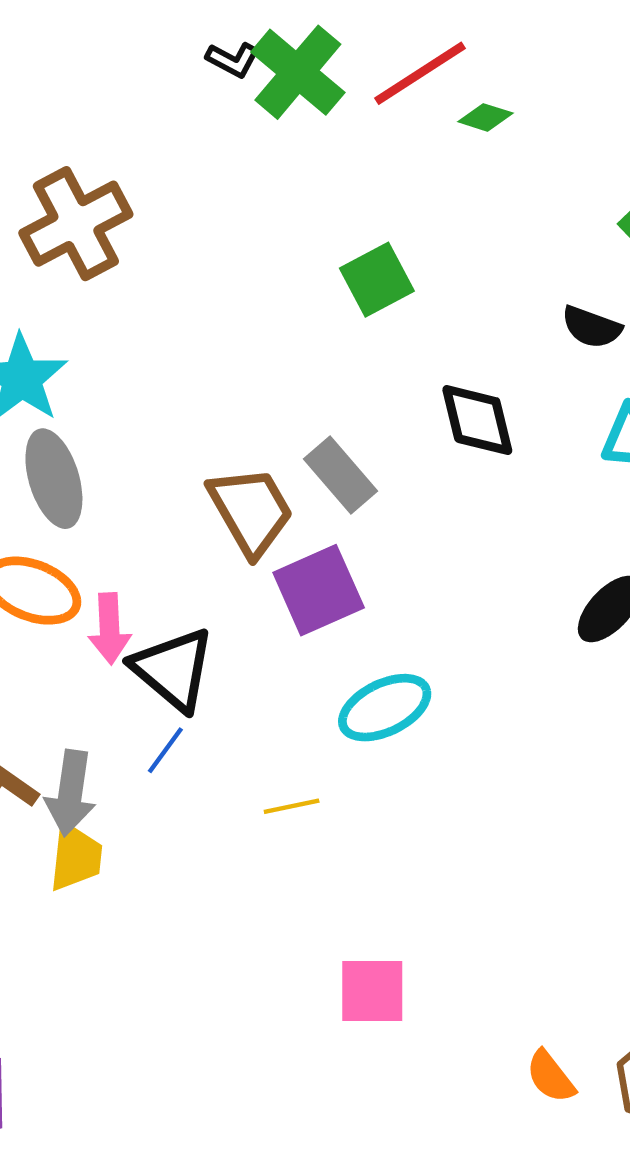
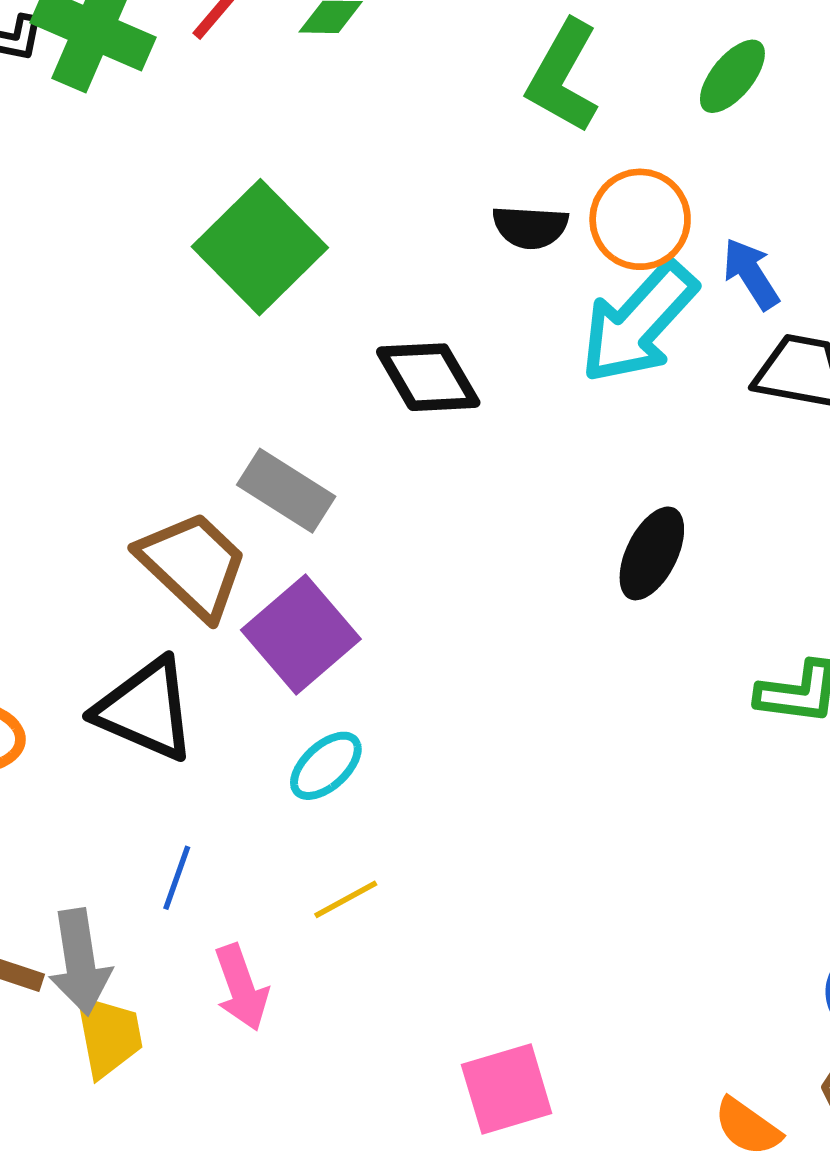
green square: (377, 280) -> (260, 247), size x1.4
pink arrow: (110, 629) -> (241, 987), moved
black triangle: (173, 669) -> (146, 710), moved
cyan ellipse: (385, 708) -> (326, 766), moved, size x0.7

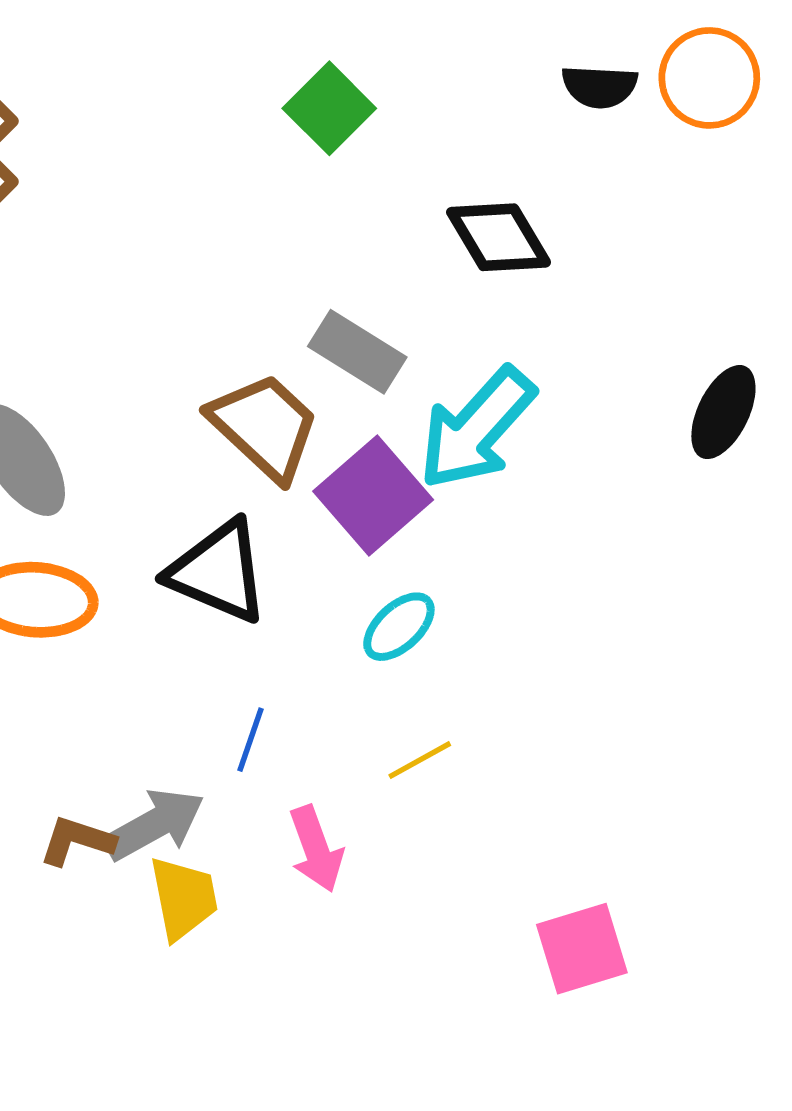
green square: (260, 247) -> (329, 108), size x0.7
cyan arrow: (639, 323) -> (477, 428), moved
gray arrow: (80, 962) -> (154, 825), turned -110

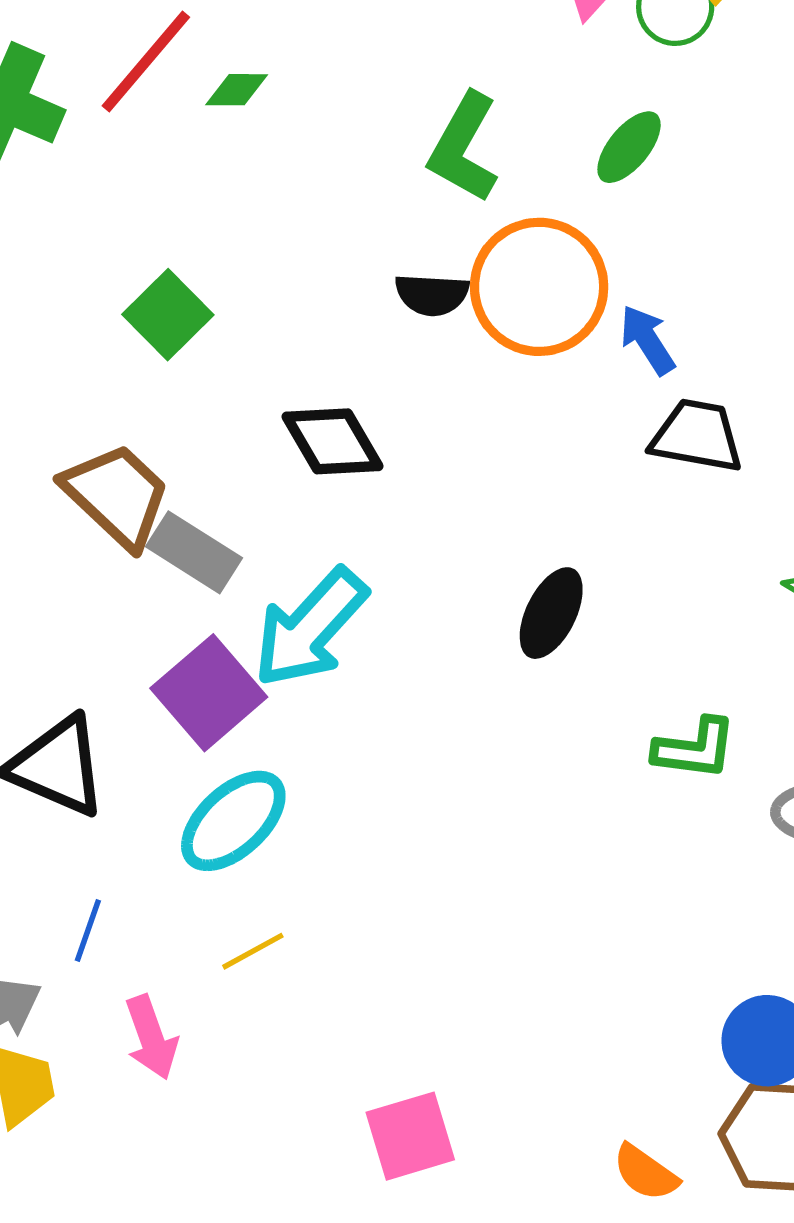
orange circle: (709, 78) -> (539, 287), size x1.4
brown trapezoid: (265, 426) -> (117, 495), moved
cyan ellipse: (399, 627) -> (233, 821), size x1.5

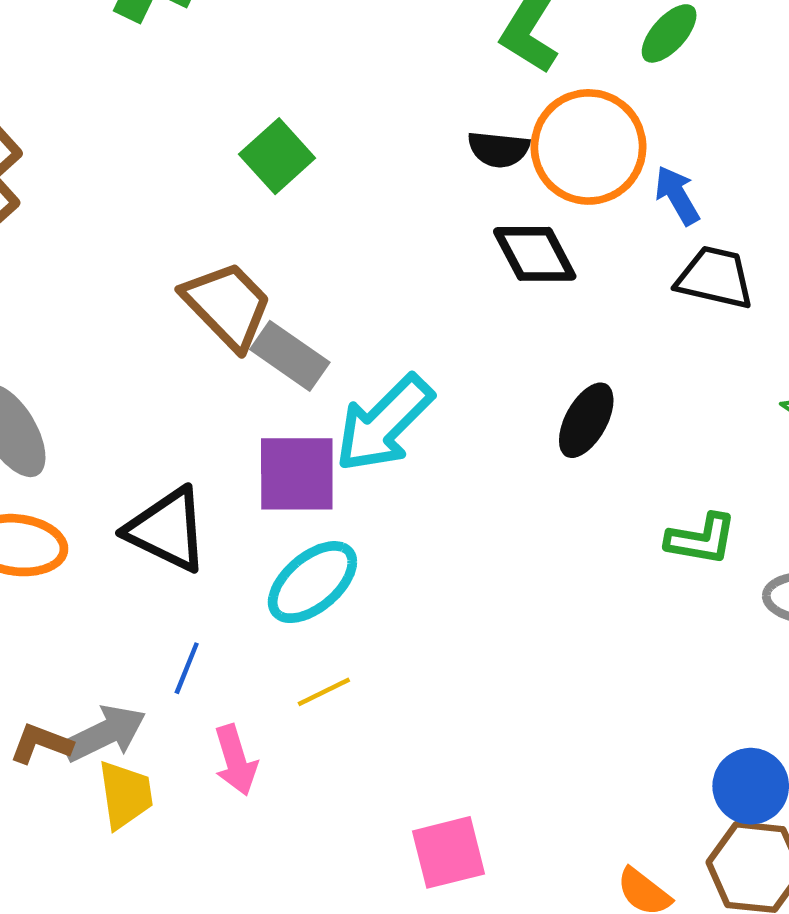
black diamond: (333, 441) -> (535, 254), moved
purple square: (209, 693) -> (297, 474), turned 38

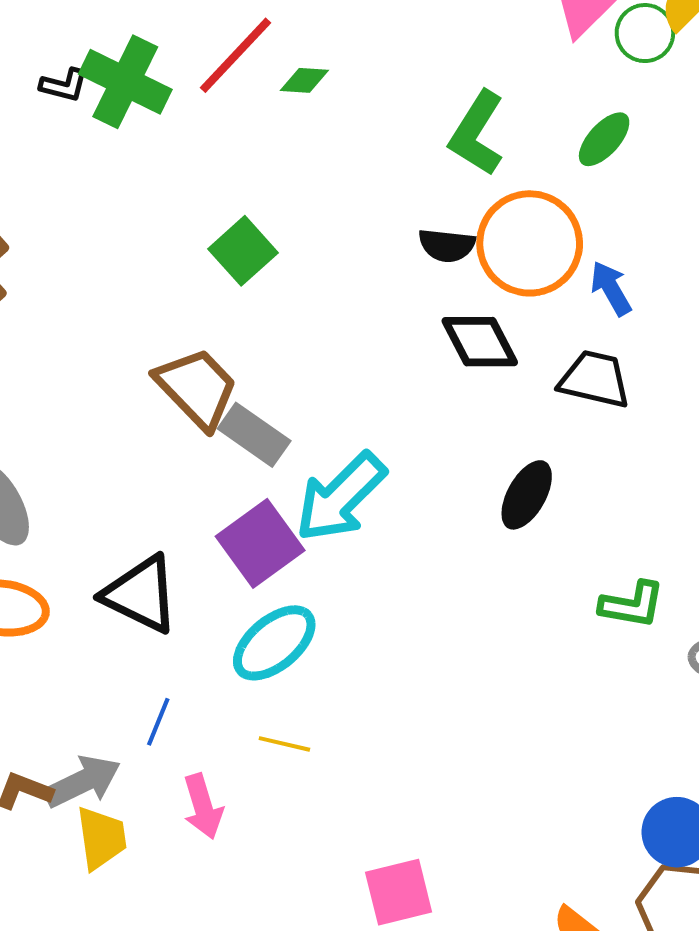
black trapezoid: (715, 278) -> (595, 379), moved
purple square: (297, 474) -> (260, 543), turned -36
yellow line: (324, 692) -> (284, 744), turned 39

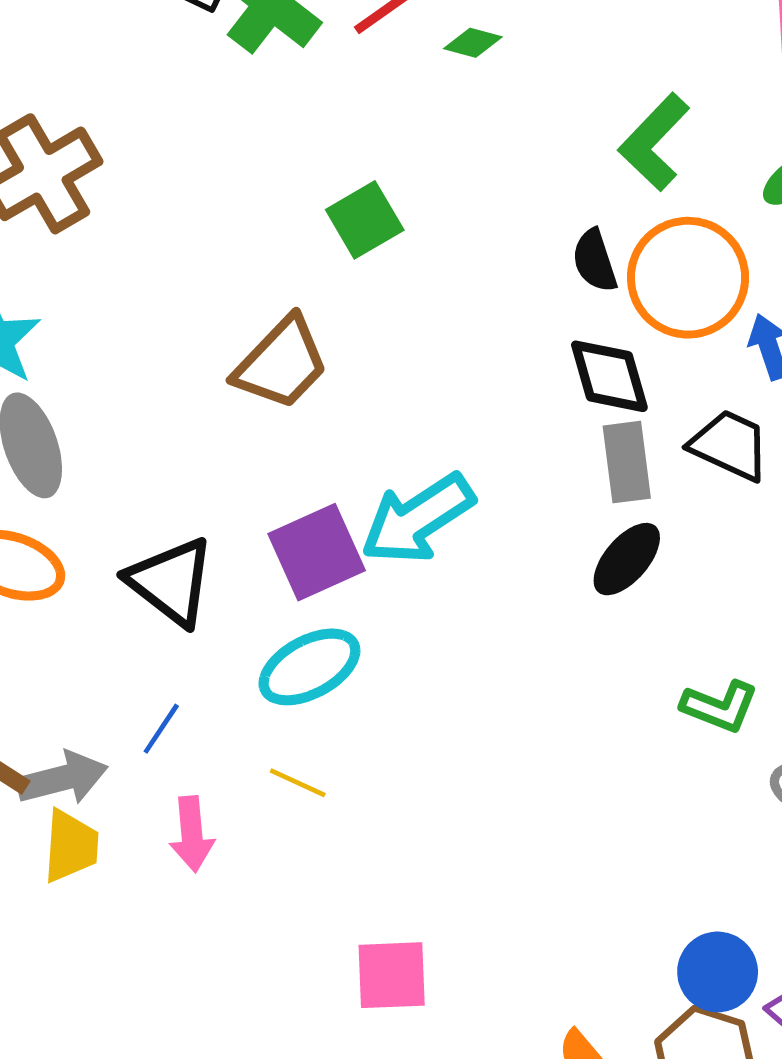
black semicircle: (447, 245) -> (595, 261), turned 54
brown trapezoid: (197, 388) -> (281, 363), turned 76
gray rectangle: (254, 435) -> (627, 462), moved, turned 36

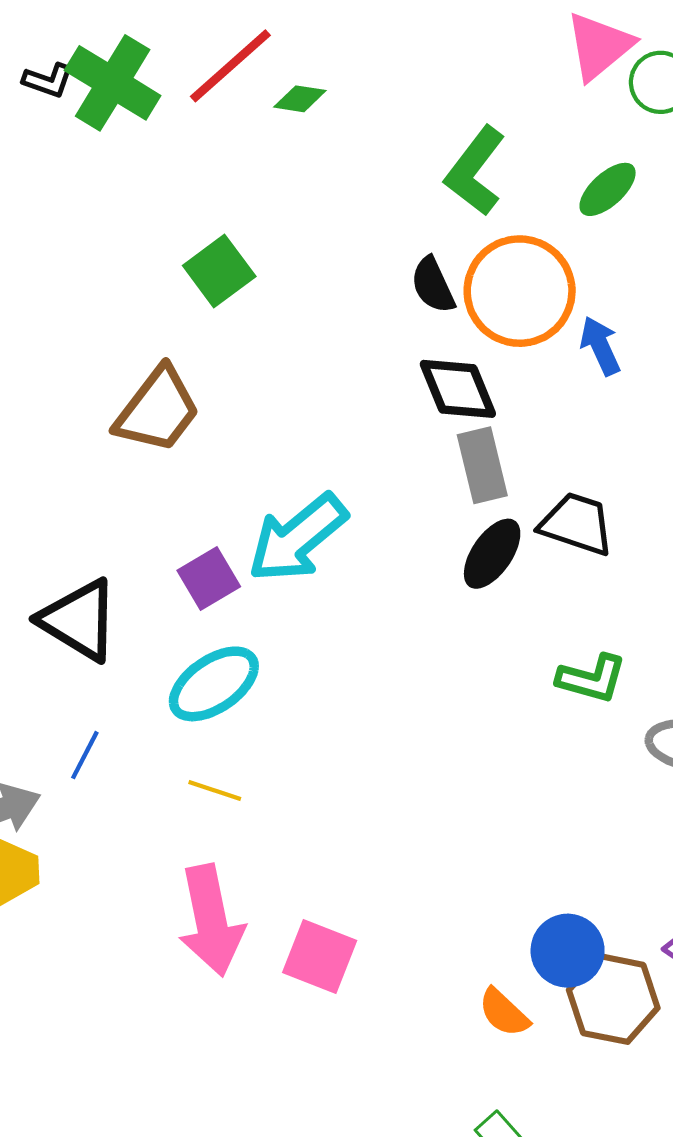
black trapezoid: (730, 445) -> (577, 524), moved
purple square: (317, 552) -> (209, 578), size x0.7
pink arrow: (192, 834) -> (211, 920), moved, size x1.6
blue circle: (718, 972) -> (568, 951), moved
pink square: (392, 975) -> (320, 957), turned 30

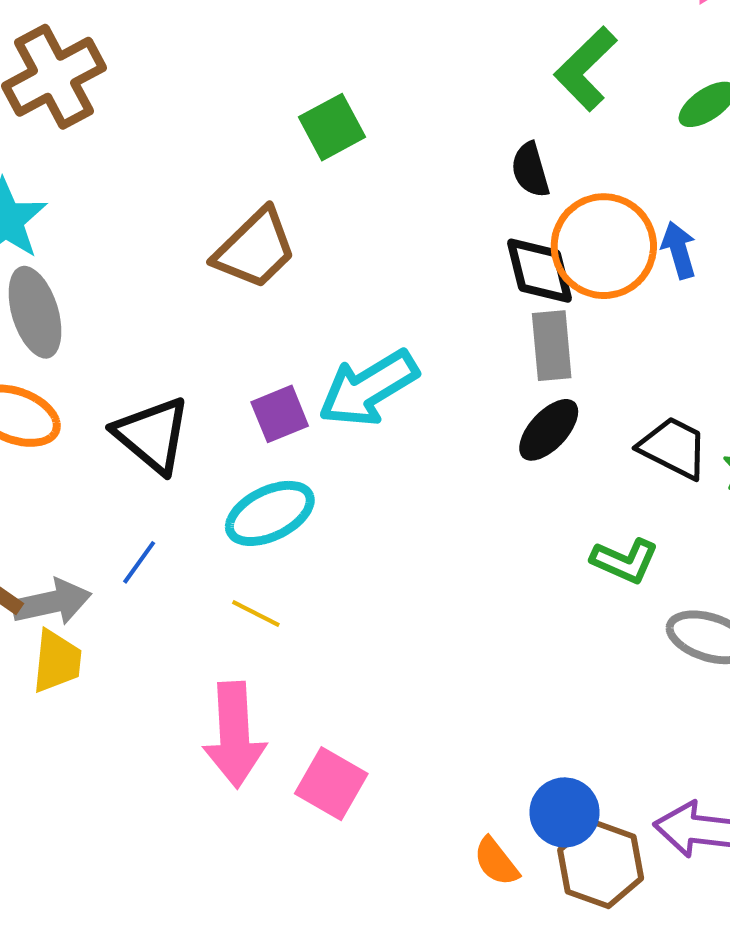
orange circle: (520, 291) -> (604, 246), moved
black trapezoid: (577, 524) -> (673, 448), moved

